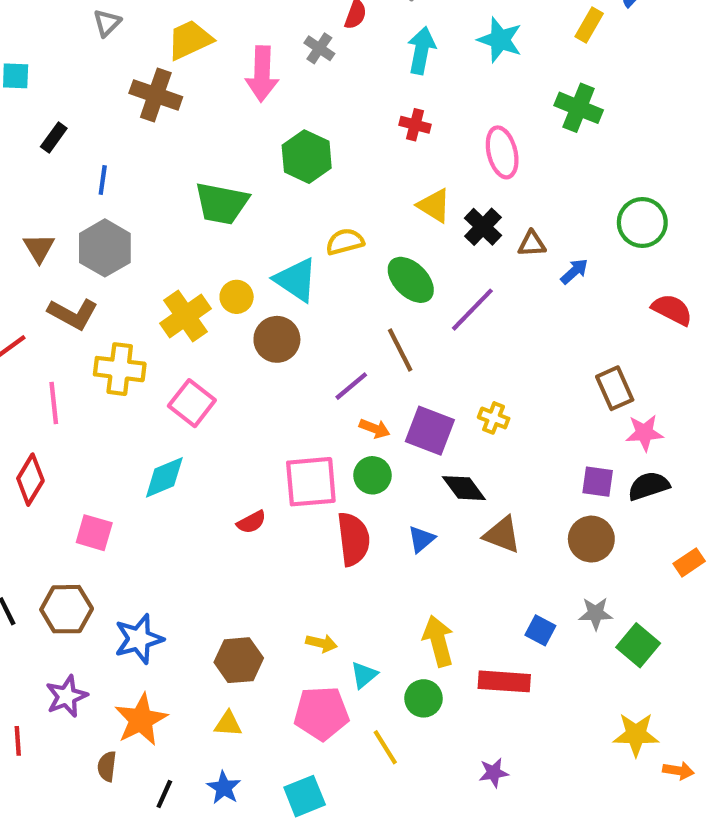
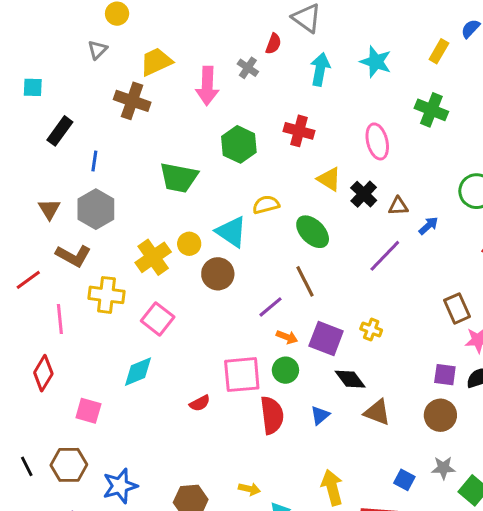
red cross: (415, 125) -> (299, 131), moved, size x1.4
black rectangle: (54, 138) -> (60, 131), size x1.4
purple line: (472, 310) -> (385, 256), moved

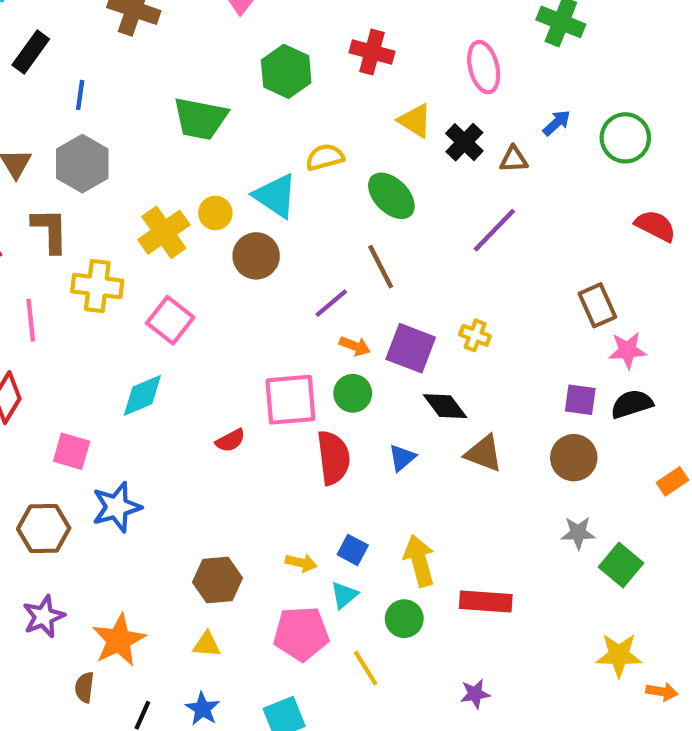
blue arrow: (428, 226) -> (557, 123), moved
brown L-shape: (73, 256) -> (50, 230), turned -120
blue square: (404, 480) -> (353, 550), moved
blue star: (120, 486) -> (117, 507), moved

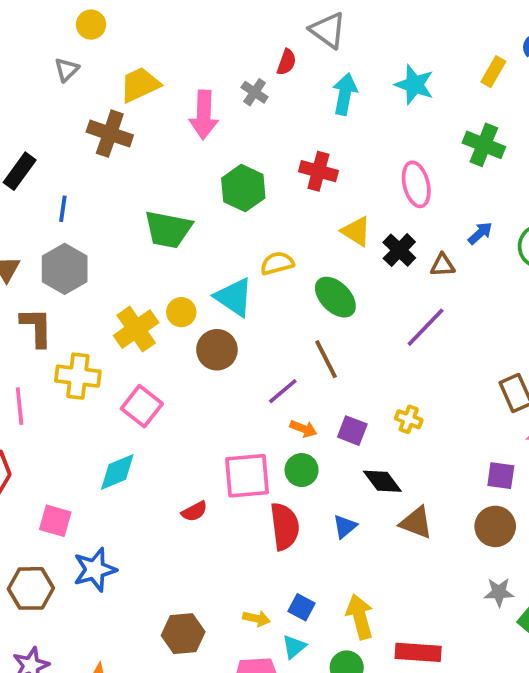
purple square: (411, 348) -> (352, 431), size x0.7

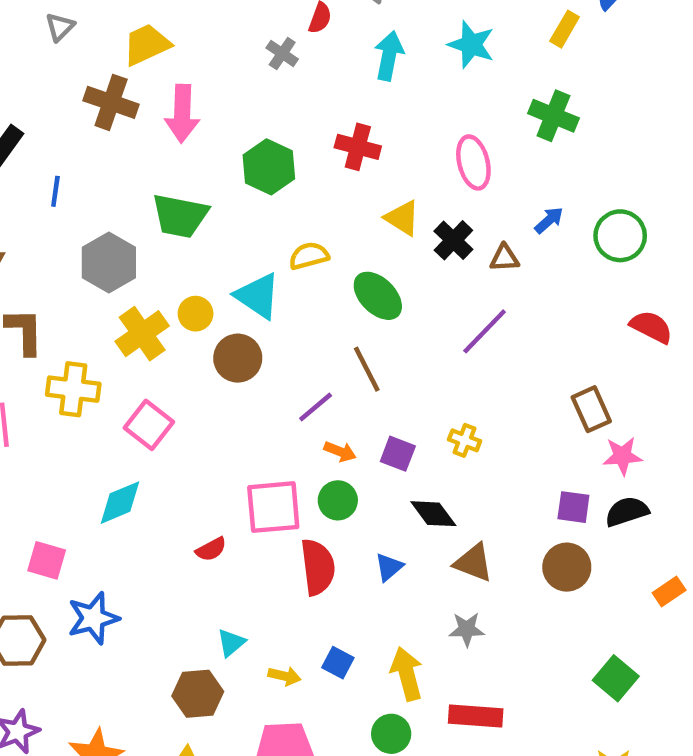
pink arrow: (204, 115) -> (182, 114), moved
gray hexagon: (65, 269) -> (109, 262), moved
gray star: (499, 592) -> (467, 629), moved
cyan triangle: (294, 647) -> (231, 643), moved

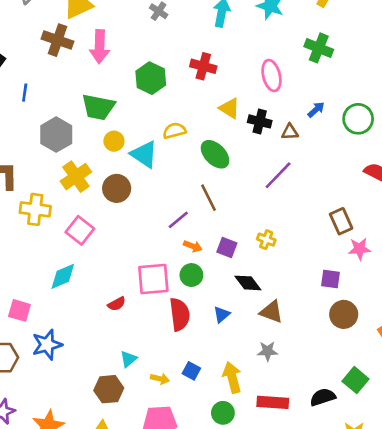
black cross: (453, 240) -> (260, 121), turned -30
yellow circle: (196, 314) -> (114, 141), moved
brown circle: (238, 358) -> (117, 188), moved
black semicircle: (627, 511) -> (323, 397), moved
brown circle: (567, 567) -> (344, 314), moved

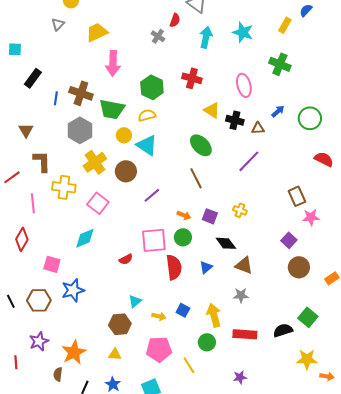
brown cross: (58, 40) -> (81, 93), moved
yellow semicircle: (174, 131) -> (147, 115), moved
purple line: (178, 220) -> (152, 195), moved
purple square: (331, 279) -> (289, 240), turned 35

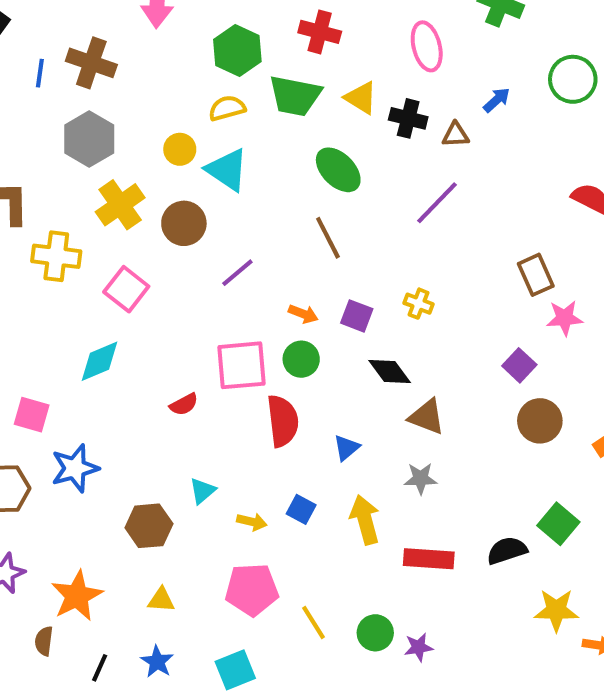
green trapezoid: (112, 109) -> (295, 96), moved
green circle: (310, 118) -> (573, 79), moved
blue triangle: (206, 267) -> (346, 448), moved
brown hexagon: (120, 324) -> (149, 526), moved
green circle: (207, 342) -> (375, 633), moved

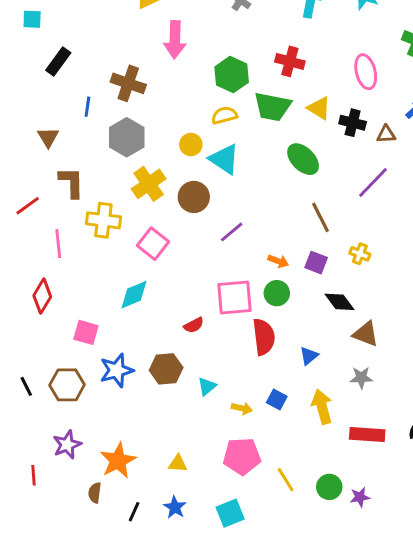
blue line: (40, 73) -> (87, 107), moved
brown line: (328, 238) -> (321, 217), moved
brown hexagon: (149, 526) -> (166, 369), moved

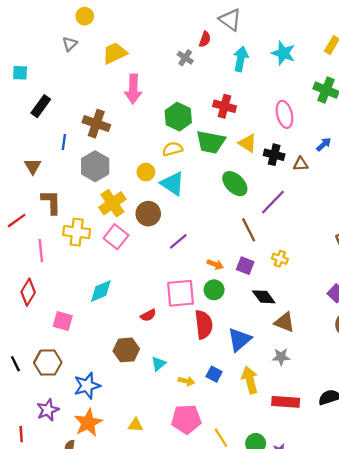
purple line: (373, 182) -> (273, 202), moved
pink square: (153, 244) -> (116, 237), moved
blue triangle: (309, 356) -> (239, 340), size x1.6
blue star: (117, 370) -> (87, 386), moved

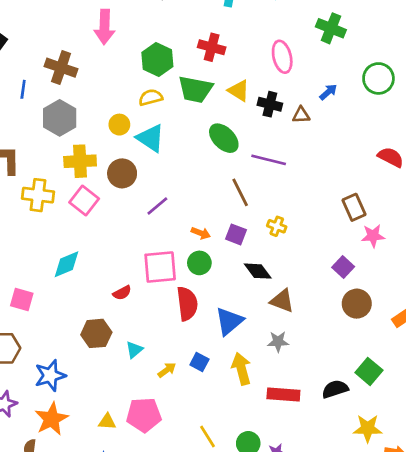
purple line: (273, 202) -> (269, 160), turned 60
yellow cross: (112, 203) -> (80, 161), turned 32
yellow arrow: (186, 381) -> (167, 370), turned -49
pink pentagon: (186, 419) -> (144, 415), moved

